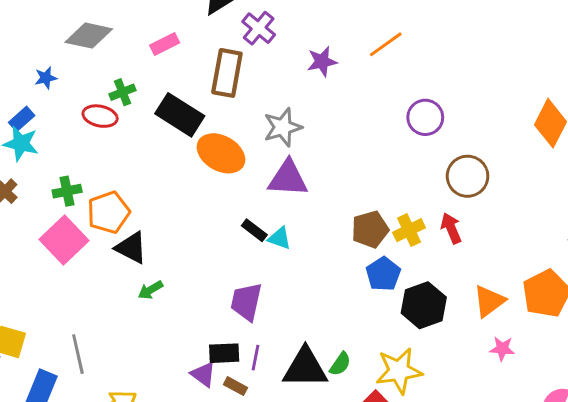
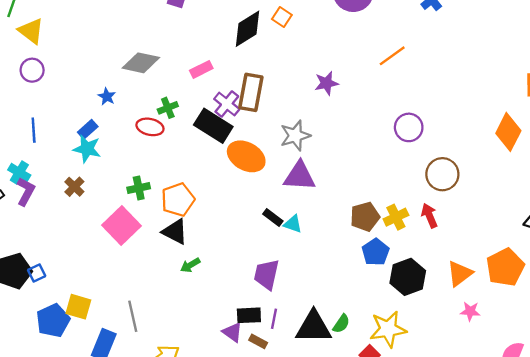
purple cross: (259, 28) -> (227, 104), moved
orange line: (386, 44) -> (392, 56), moved
blue star: (46, 78) -> (107, 97), turned -30
green cross: (67, 191) -> (139, 188), moved
orange pentagon: (108, 212) -> (178, 200), moved

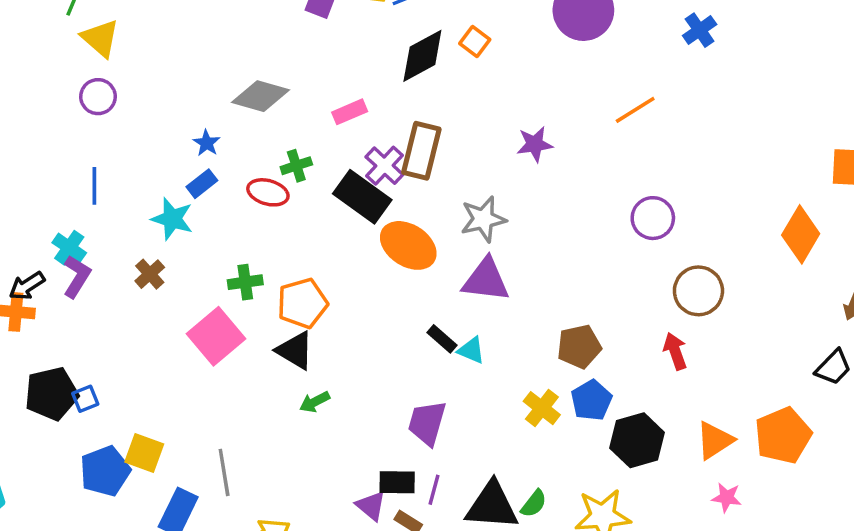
blue rectangle: (88, 129) -> (202, 184), moved
yellow cross: (396, 217) -> (542, 408), moved, turned -30

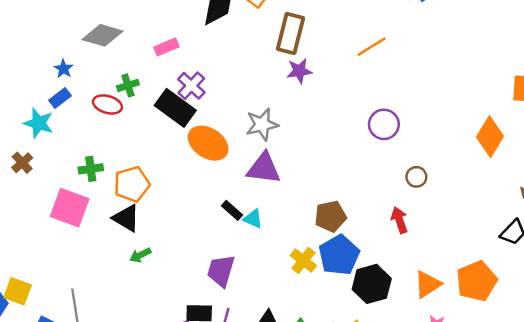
brown rectangle: (421, 151) -> (290, 33), moved
brown circle: (698, 291) -> (416, 177), size x0.6
pink square: (216, 336) -> (70, 208), turned -30
blue pentagon: (591, 400) -> (339, 255), size x1.4

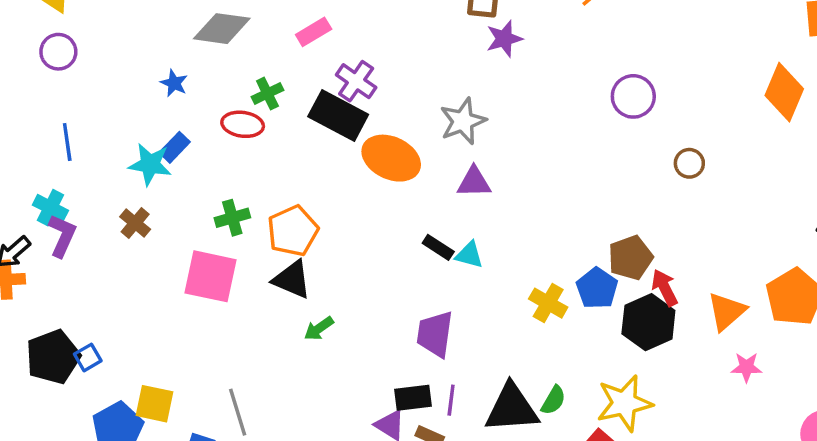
blue rectangle: (60, 98) -> (175, 147), moved
purple triangle: (264, 168) -> (474, 182), size x0.7
brown pentagon: (330, 216) -> (630, 258), moved
red arrow: (399, 220) -> (665, 288), moved
blue pentagon: (339, 255) -> (597, 288), size x0.7

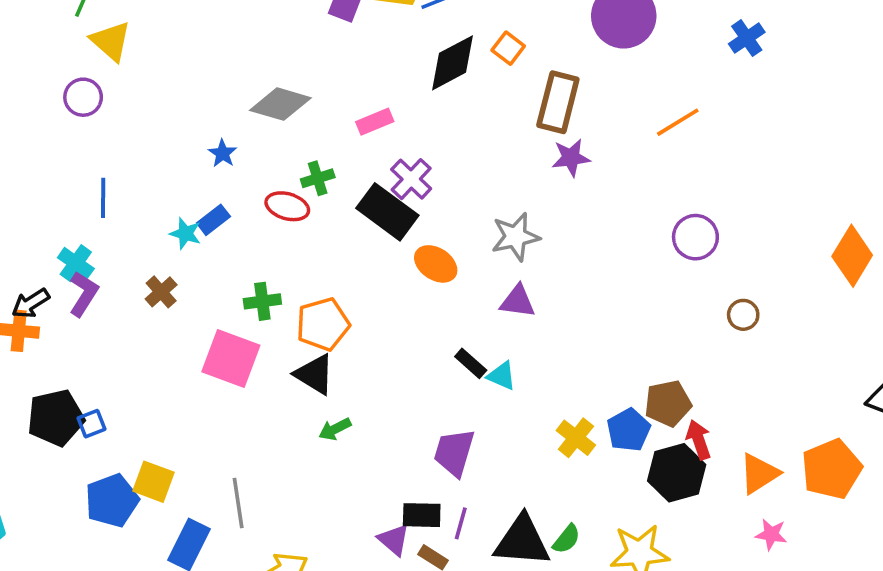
purple circle: (58, 52) -> (83, 97), moved
orange ellipse: (391, 158) -> (436, 264), size x0.7
cyan star: (150, 164) -> (185, 234), size x0.7

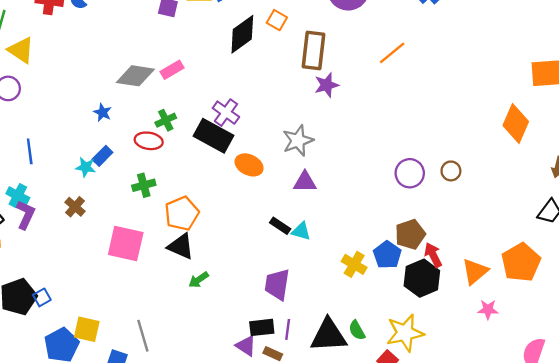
pink rectangle: (375, 122) -> (172, 70), moved
purple circle: (695, 237) -> (410, 173), moved
green cross: (262, 301) -> (144, 185), moved
green semicircle: (566, 539) -> (357, 330), turned 120

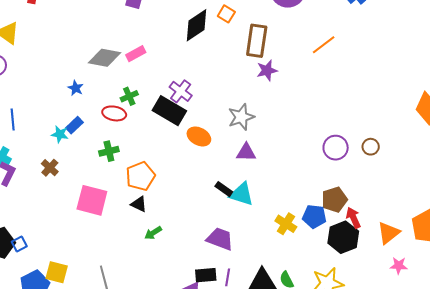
cyan triangle: (301, 231) -> (242, 194), size x1.5
black triangle: (181, 246) -> (139, 204), size x0.7
blue pentagon: (387, 255) -> (314, 216), turned -30
purple trapezoid: (277, 284) -> (220, 239), turned 100

